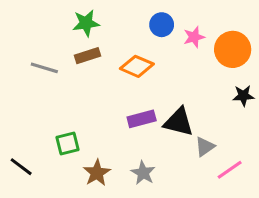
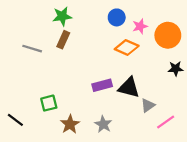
brown rectangle: (88, 56) -> (63, 40), turned -48
orange diamond: (137, 66) -> (127, 47), moved

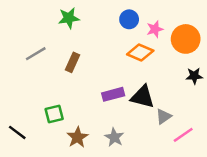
brown rectangle: (63, 40) -> (73, 62), moved
gray line: (32, 49) -> (36, 54), turned -48

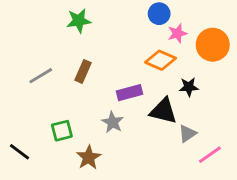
blue circle: (129, 19) -> (159, 14), moved
gray line: (36, 54) -> (41, 76), moved
black star: (194, 76) -> (189, 87), moved
purple rectangle: (113, 94) -> (130, 93), moved
gray star: (114, 137) -> (113, 122), moved

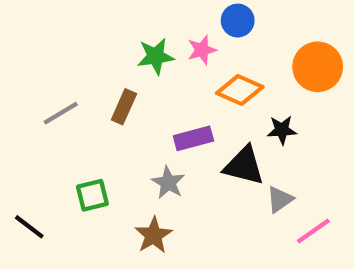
green star: (79, 21) -> (156, 56), moved
pink star: (177, 33) -> (202, 50), moved
brown star: (89, 157) -> (153, 235), moved

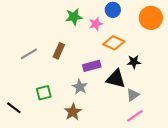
green star: (156, 56) -> (74, 17), moved
orange circle: (318, 67) -> (151, 18), moved
pink line: (313, 231) -> (135, 116), moved

